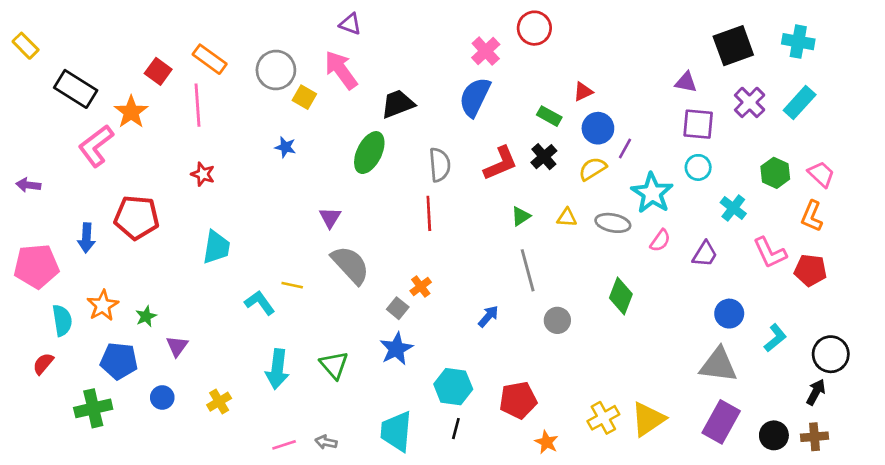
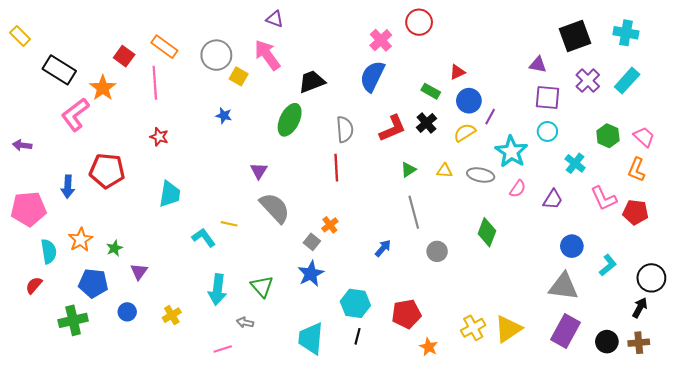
gray arrow: (326, 442) -> (245, 322), moved

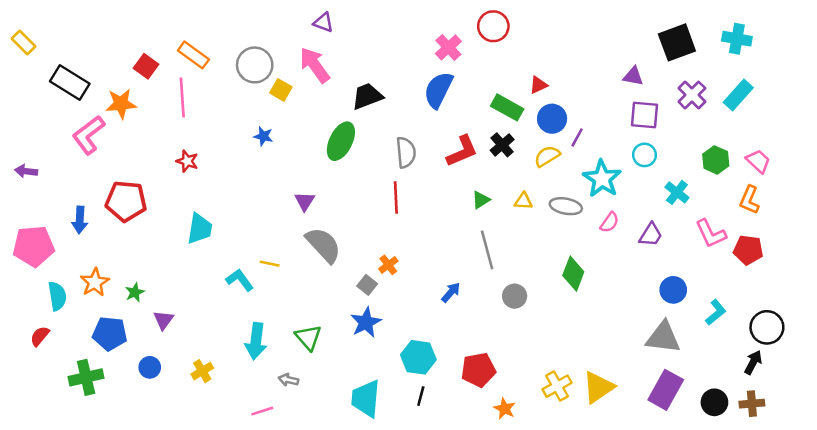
orange star: (103, 88) -> (121, 104), turned 30
green rectangle: (431, 91) -> (507, 107), size x1.4

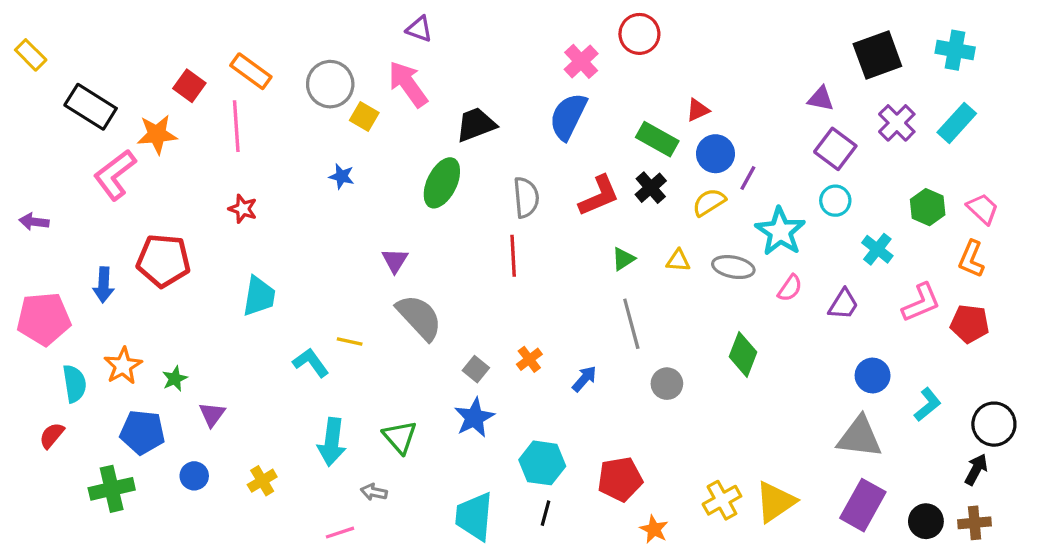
purple square: (644, 115) -> (835, 149), turned 32
pink L-shape: (711, 234) -> (921, 303), turned -88
orange cross: (388, 265) -> (529, 359), moved

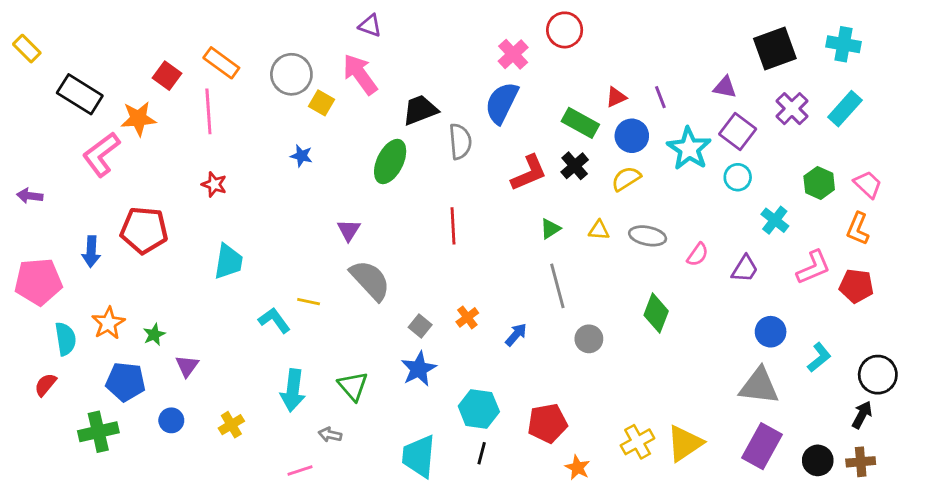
purple line: (748, 178) -> (660, 97), moved, turned -50
gray semicircle: (526, 197) -> (460, 141), moved
cyan star: (780, 231) -> (689, 149), moved

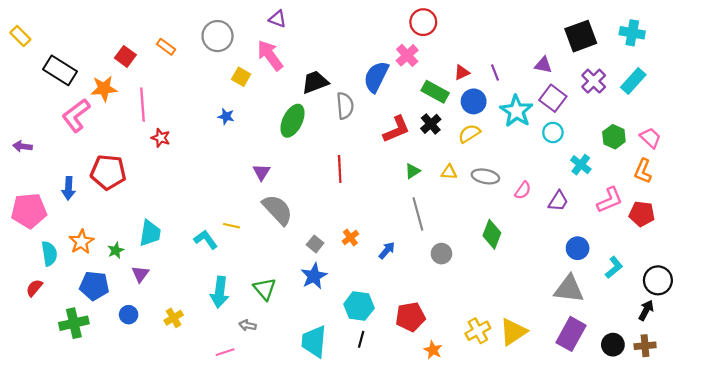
pink cross: (513, 54) -> (407, 55), moved
orange rectangle: (221, 63) -> (166, 47), size x0.7
gray circle: (291, 74) -> (218, 36), moved
pink line: (208, 111) -> (143, 105), moved
cyan trapezoid: (228, 262) -> (150, 233), moved

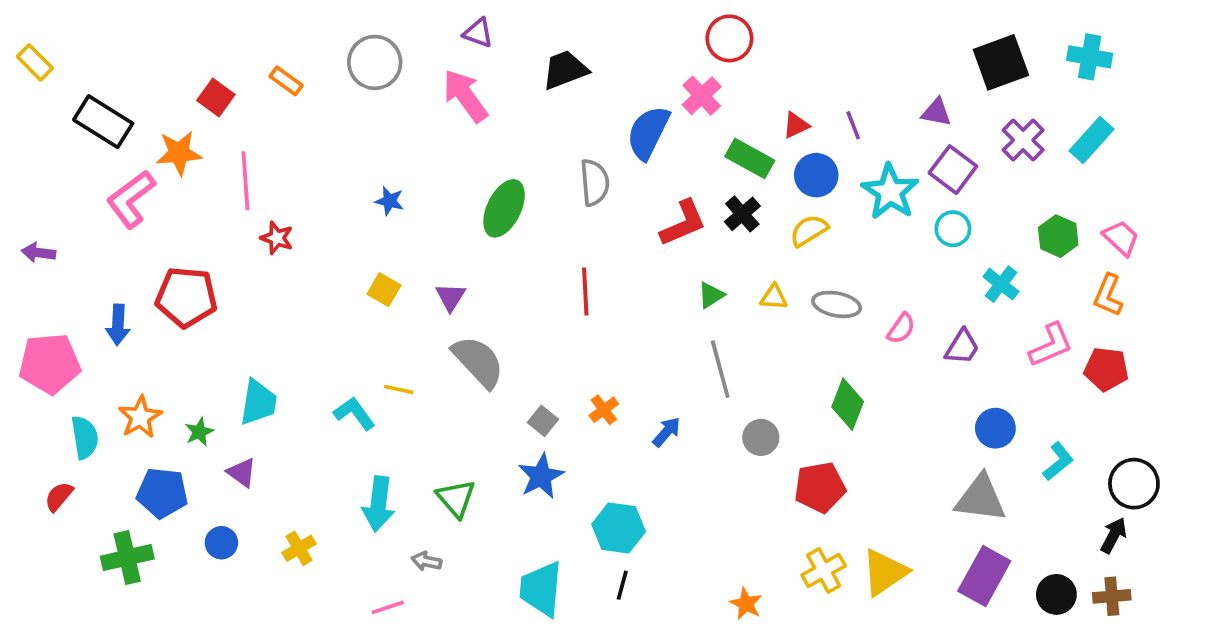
yellow square: (241, 77) -> (384, 290), moved
black trapezoid: (315, 82) -> (565, 70), moved
purple triangle: (140, 274) -> (242, 473), turned -30
red pentagon: (410, 317) -> (820, 487), moved

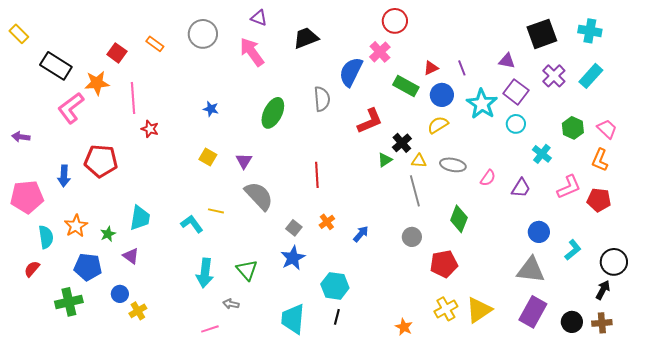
black cross: (742, 214) -> (402, 143), moved
red line: (585, 291) -> (317, 175), moved
gray line: (720, 369) -> (415, 191), moved
yellow cross: (299, 548) -> (138, 311), moved

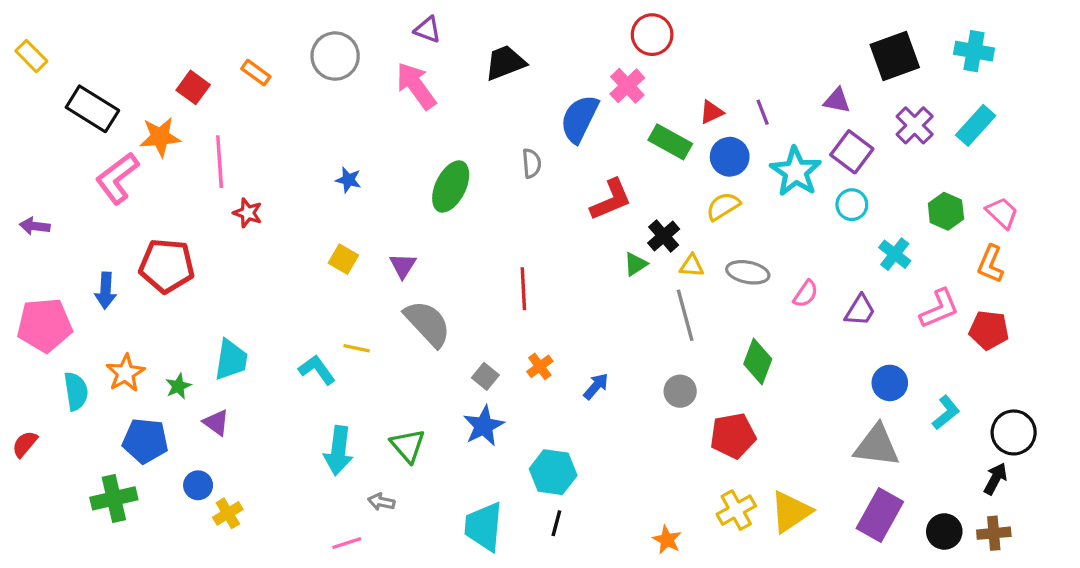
gray semicircle: (322, 99) -> (532, 163), size x0.7
red semicircle: (32, 269) -> (25, 444), moved

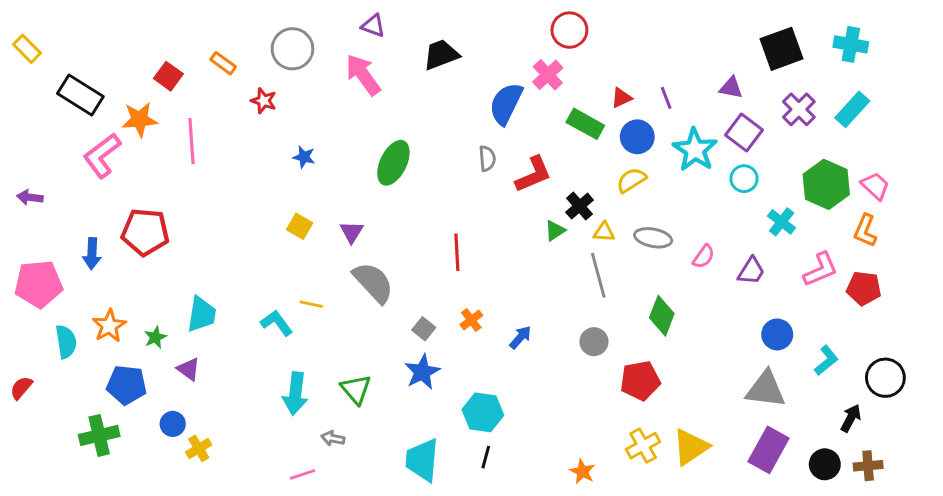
gray semicircle: (532, 163) -> (487, 158), moved
green hexagon: (946, 211) -> (826, 184), size x1.5
red star: (248, 213) -> (264, 101), moved
black arrow: (995, 479) -> (851, 418), moved

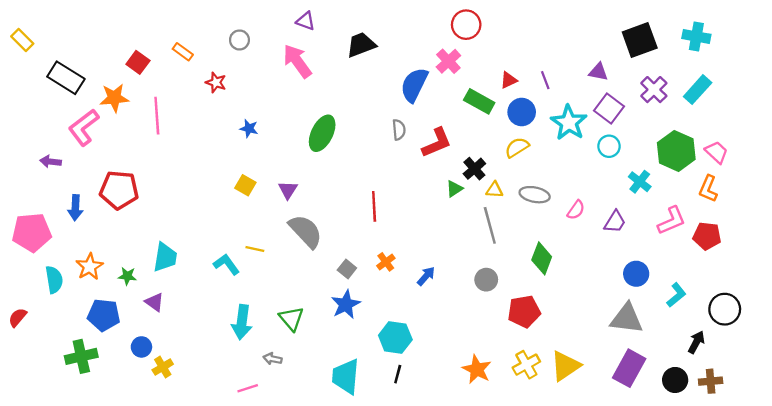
gray circle: (292, 49) -> (239, 40), size x0.6
purple arrow: (30, 197) -> (51, 162), moved
green star: (155, 337) -> (127, 276), turned 30
orange star: (582, 472) -> (477, 369), moved, size x1.4

